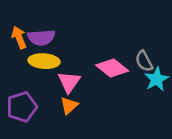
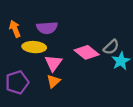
purple semicircle: (41, 37) -> (47, 28), moved
gray semicircle: (144, 61) -> (111, 47), turned -105

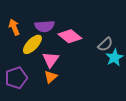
yellow ellipse: (34, 47) -> (32, 44), turned -50
pink diamond: (87, 52) -> (70, 36), moved

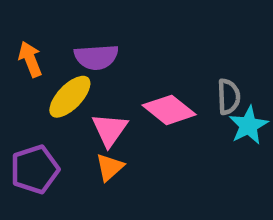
pink diamond: (70, 36) -> (169, 110), moved
gray semicircle: (105, 44) -> (229, 97), turned -49

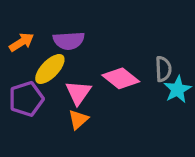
orange arrow: (30, 59) -> (22, 42), turned 80
purple pentagon: (35, 169) -> (26, 99), moved

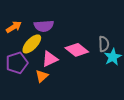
pink triangle: (78, 93) -> (50, 59), turned 30
orange triangle: (78, 119) -> (42, 76), moved

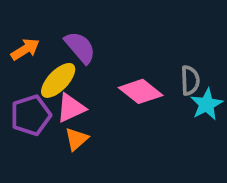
purple semicircle: (44, 26) -> (80, 47), turned -126
pink triangle: (50, 59) -> (71, 108), moved

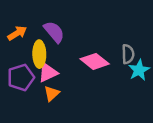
yellow ellipse: (58, 80) -> (39, 54), turned -45

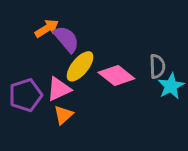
orange arrow: (17, 33) -> (47, 28), moved
yellow ellipse: (39, 54) -> (80, 66), moved, turned 40

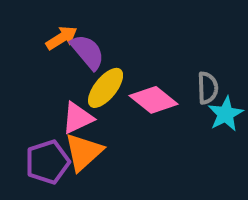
purple pentagon: (25, 95) -> (48, 162), moved
orange triangle: (63, 115) -> (84, 152), size x1.5

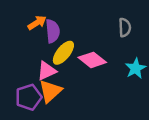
purple semicircle: (88, 52) -> (53, 31), turned 35
gray semicircle: (208, 88) -> (125, 28), moved

